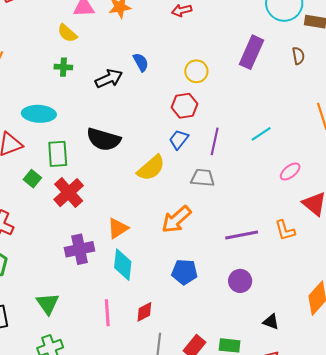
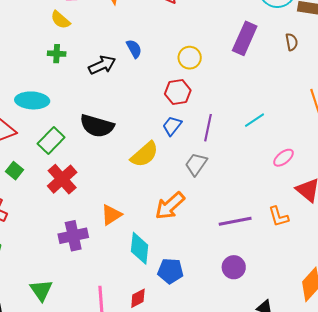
green rectangle: (58, 154) -> (51, 140), turned 48
gray trapezoid: (203, 178) -> (196, 164), turned -60
green square: (32, 179) -> (14, 171), moved
cyan diamond: (123, 265) -> (140, 248), moved
blue pentagon: (185, 272) -> (170, 271), moved

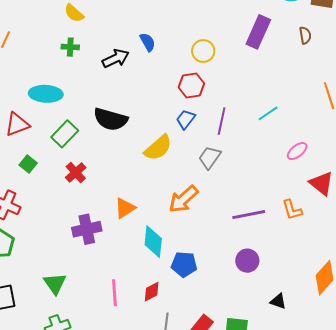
red cross: (62, 179) -> (76, 172), size x0.7

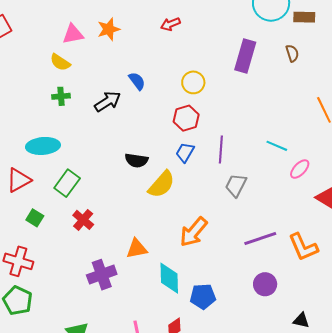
cyan line: (268, 113) -> (277, 146), moved, turned 65
black semicircle: (111, 119) -> (136, 160), moved, size x0.7
gray trapezoid: (210, 157) -> (236, 185), moved
orange triangle: (125, 208) -> (137, 249), turned 30
orange L-shape: (292, 210) -> (303, 247), moved, size x1.4

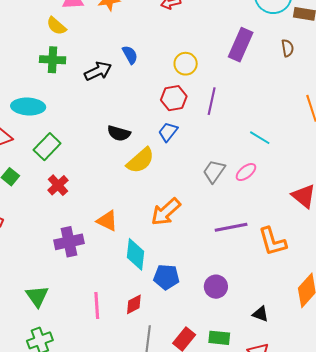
green cross: (61, 96) -> (53, 60), size x1.4
purple line: (221, 149) -> (212, 101), moved
pink ellipse: (300, 169) -> (246, 172), moved
orange triangle: (137, 249) -> (107, 221), turned 30
purple circle: (265, 284) -> (216, 287), moved

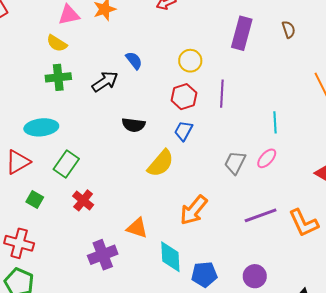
black semicircle: (119, 133) -> (134, 125), moved
cyan line: (260, 138) -> (275, 122), turned 65

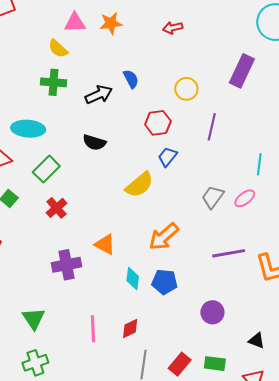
red hexagon: (184, 97) -> (158, 123), moved
black semicircle: (134, 125) -> (94, 142), moved
cyan diamond: (170, 257) -> (133, 279), size x0.7
blue pentagon: (204, 274) -> (165, 282), moved

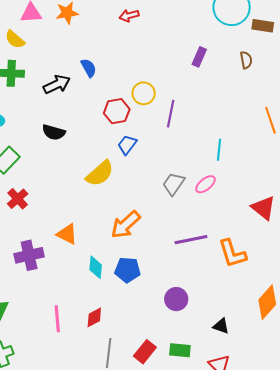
purple rectangle: (242, 71) -> (199, 57), size x0.6
yellow circle: (186, 89) -> (144, 93), moved

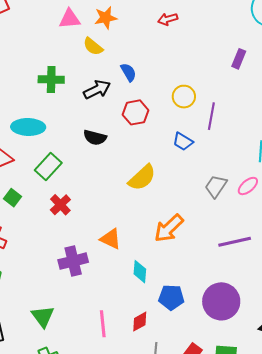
yellow semicircle: (15, 39) -> (93, 46), moved
red hexagon: (117, 111) -> (136, 112), moved
blue trapezoid: (127, 145) -> (183, 142), moved, turned -95
blue pentagon: (128, 270) -> (171, 297), moved
purple circle: (176, 299) -> (221, 301), size x1.6

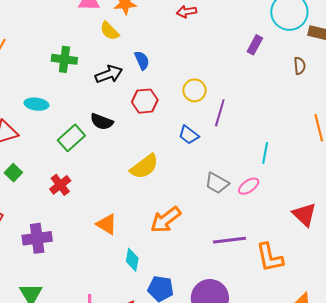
purple rectangle: (239, 59) -> (255, 45), moved
cyan ellipse: (28, 127) -> (36, 104), size x0.7
green rectangle: (48, 166) -> (71, 138), moved
gray trapezoid: (216, 186) -> (217, 183), turned -100
purple cross: (73, 261) -> (37, 238), moved

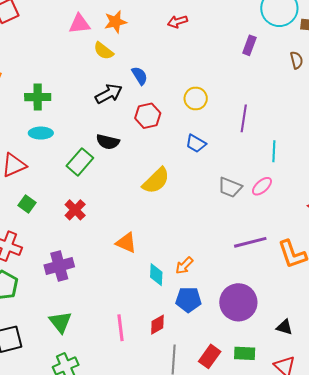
green cross: (64, 59) -> (38, 97), moved
purple line: (220, 113) -> (244, 118), moved
orange arrow: (166, 220) -> (184, 266), moved, size x0.6

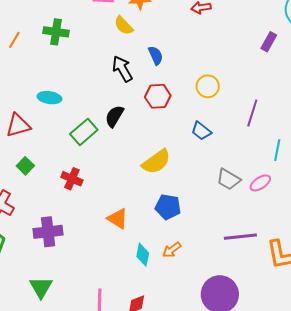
black arrow: (109, 94) -> (122, 69), turned -100
green cross: (38, 97) -> (56, 32), moved
black semicircle: (108, 142) -> (114, 116), turned 100
red cross: (75, 210) -> (72, 179), turned -30
blue pentagon: (188, 300) -> (168, 207), moved

